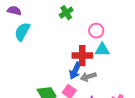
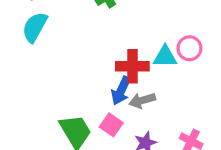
pink circle: (96, 31) -> (189, 48), moved

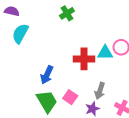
blue arrow: (121, 91) -> (47, 75), moved
gray arrow: (142, 100) -> (100, 91), moved, turned -56

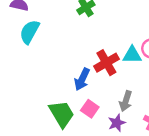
red cross: (84, 59) -> (106, 63), turned -30
blue arrow: (47, 75) -> (82, 79), moved

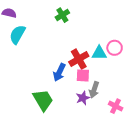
pink square: (90, 109) -> (83, 75), moved, turned -32
purple star: (117, 123) -> (83, 98), moved

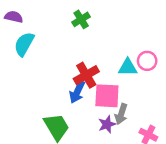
red cross: (79, 59) -> (86, 75), moved
pink square: (83, 75) -> (107, 96), size x1.5

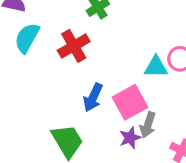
red cross: (86, 75) -> (74, 46), moved
pink square: (107, 96) -> (130, 102), turned -32

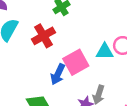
pink square: (130, 102) -> (76, 62), moved

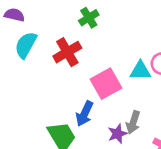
blue arrow: (58, 74) -> (85, 114), moved

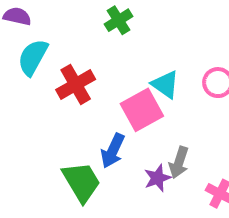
red cross: (67, 52) -> (76, 84), moved
cyan triangle: (140, 71) -> (165, 84), moved, turned 35

